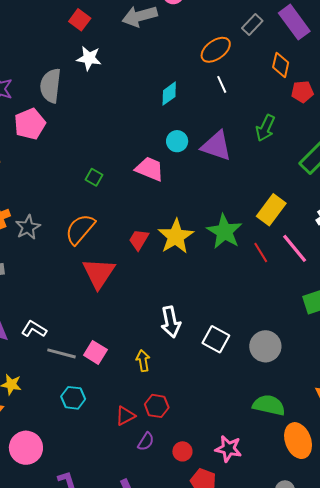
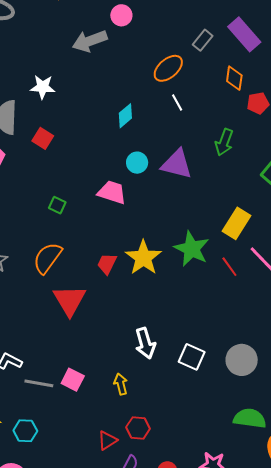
red square: (80, 20) -> (43, 138), moved
cyan hexagon: (73, 398) -> (25, 431), moved

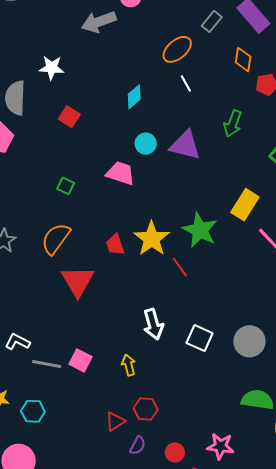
red square: (43, 138) -> (69, 117), moved
red trapezoid: (107, 264) -> (115, 245), turned -45
red line: (229, 267) -> (180, 267), moved

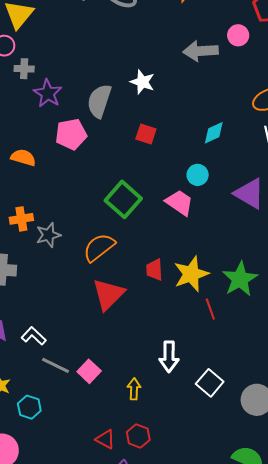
red square: (69, 117) -> (146, 134), turned -30
cyan circle: (146, 144) -> (198, 175), moved
green square: (66, 186) -> (123, 199), size x2.0
red triangle: (115, 421) -> (105, 439), turned 45

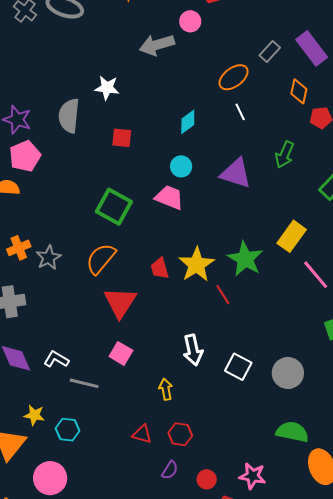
pink pentagon: (71, 134) -> (25, 156), moved
pink square: (89, 371) -> (121, 353), moved
red triangle: (105, 439) -> (142, 434), moved

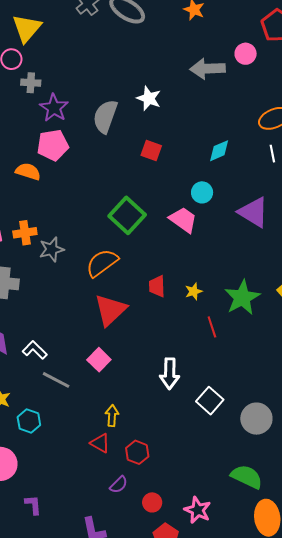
yellow star: (196, 265) -> (194, 291), size x0.5
yellow arrow: (166, 389) -> (112, 416), moved

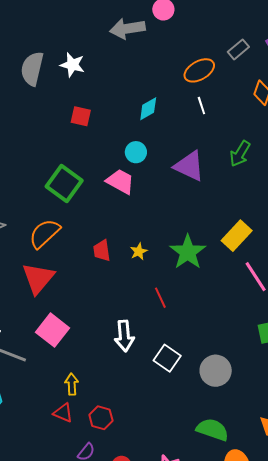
gray semicircle: (105, 116) -> (32, 69), moved
red triangle: (110, 310) -> (38, 278), moved
red line: (212, 327) -> (160, 298), moved
pink square: (99, 360) -> (52, 330), size x1.4

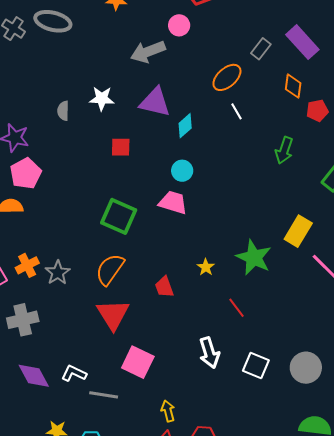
gray semicircle: (32, 69) -> (63, 111), size x0.6
purple triangle: (189, 166) -> (155, 102), moved
red trapezoid: (102, 251) -> (164, 287), moved

